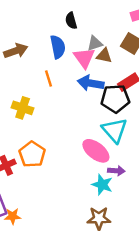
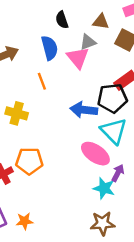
brown triangle: (104, 56) -> (101, 22), moved
blue arrow: (91, 83) -> (84, 110), moved
orange pentagon: (32, 154) -> (29, 161), turned -30
purple arrow: (116, 171) -> (118, 173), turned -63
orange star: (13, 216) -> (25, 221), moved

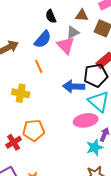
blue semicircle: (50, 48) -> (43, 39), turned 60
pink ellipse: (95, 154) -> (86, 120), turned -40
cyan star: (104, 188) -> (95, 147), turned -30

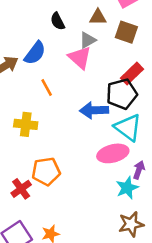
blue semicircle: (43, 39) -> (35, 53), moved

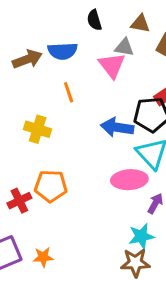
gray triangle: (88, 40) -> (124, 47), turned 30
blue semicircle: (35, 53) -> (63, 51), turned 40
cyan star: (127, 188) -> (141, 236), moved

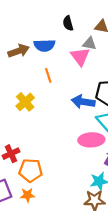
yellow cross: (38, 129) -> (25, 102), turned 30
orange pentagon: (51, 186) -> (31, 170), moved

